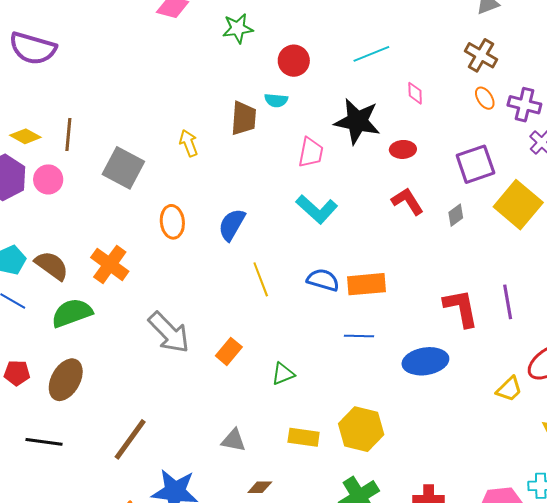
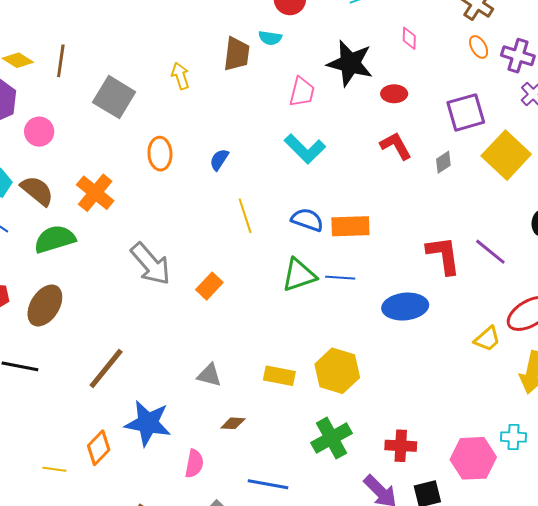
pink circle: (48, 179) -> (39, 132), moved
blue semicircle: (232, 225) -> (219, 160), size x0.7
purple line: (508, 302) -> (490, 252), turned -44
green triangle: (283, 374) -> (299, 275), moved, size x1.5

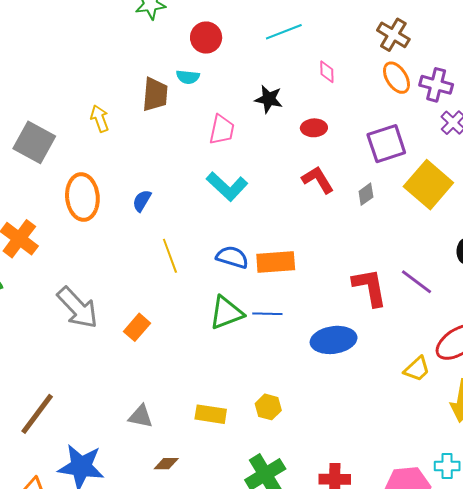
orange ellipse: (479, 47) -> (396, 78), size x1.4
black star: (350, 63) -> (269, 99), size x0.6
orange ellipse: (160, 154) -> (82, 197), size x1.4
yellow hexagon: (337, 371) -> (268, 407), size x0.6

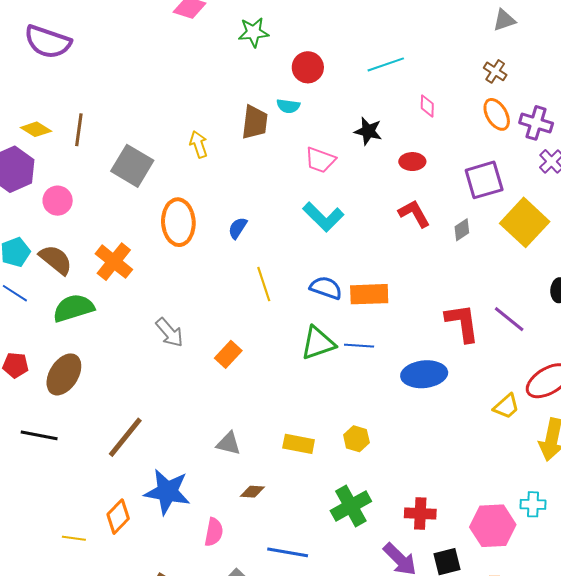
brown cross: (393, 35) -> (495, 71), size x0.7
pink trapezoid: (222, 130) -> (320, 160), turned 96
gray arrow: (77, 308) -> (169, 333), size x0.7

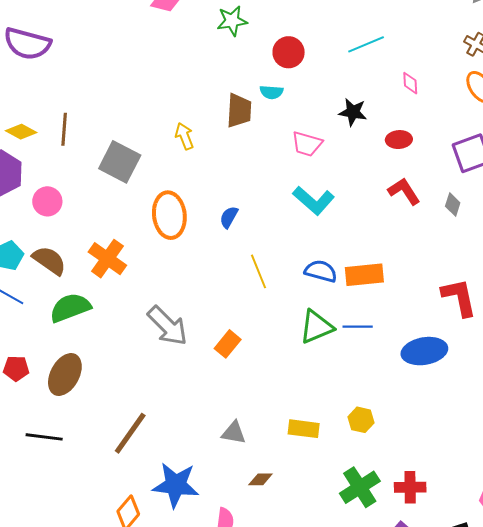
gray diamond: (462, 230) -> (453, 204), turned -35
gray arrow: (169, 333) -> (168, 326), size x1.4
red cross: (420, 513) -> (410, 487), moved

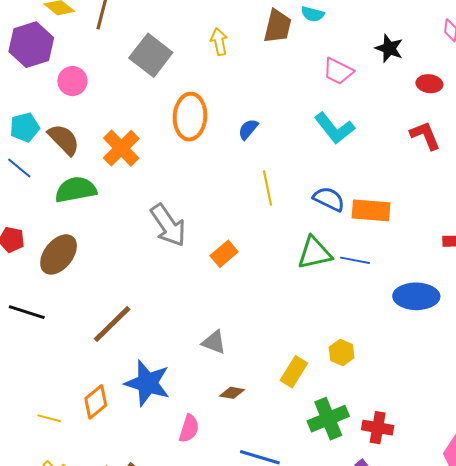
yellow rectangle: (304, 429) -> (294, 372), moved, turned -76

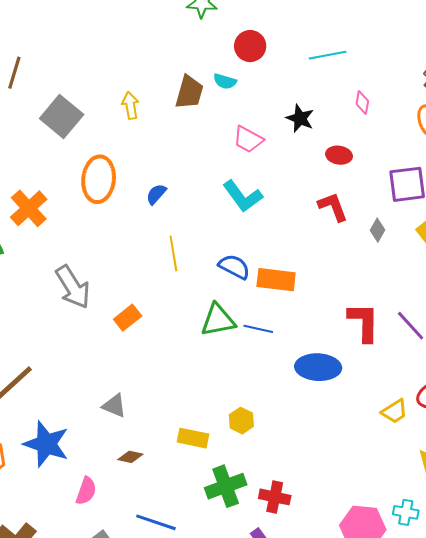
yellow rectangle: (294, 372) -> (193, 438), turned 68

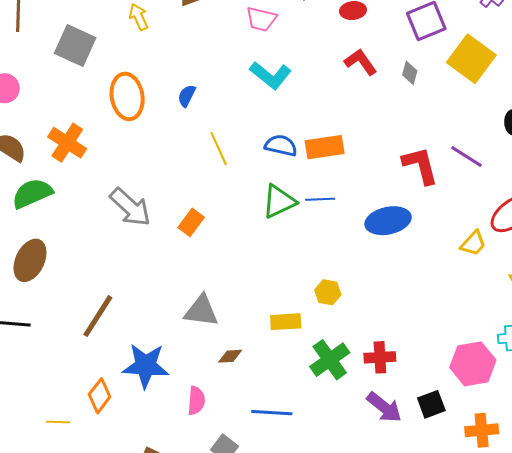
gray triangle: (114, 406) -> (201, 311), size x1.4

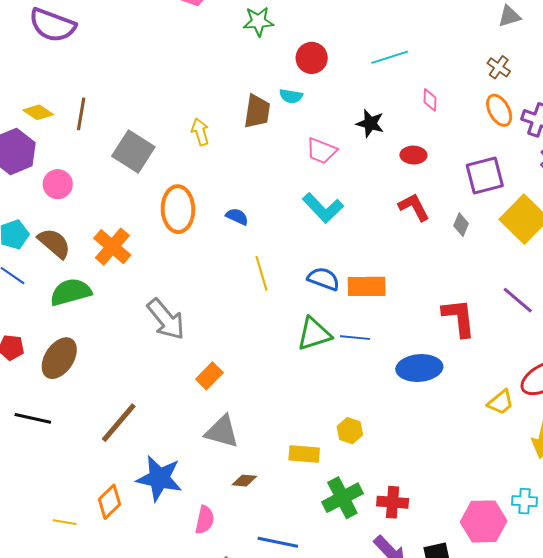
blue semicircle: (187, 96) -> (237, 217), turned 80
purple line: (467, 157) -> (518, 300), moved
orange rectangle: (191, 222) -> (209, 376), moved

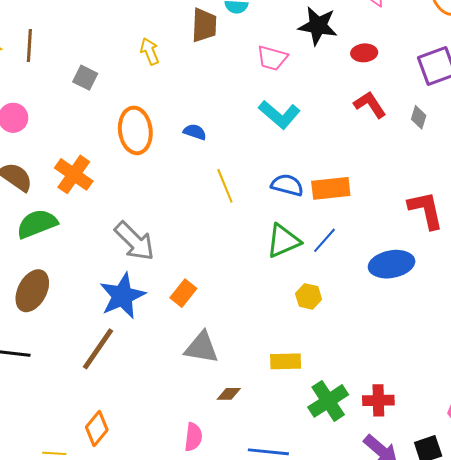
black star: (370, 123) -> (318, 26), size x1.4
gray square: (133, 151) -> (85, 78), size x0.6
blue line: (355, 338) -> (325, 240), turned -48
yellow hexagon: (350, 431) -> (309, 296), moved
blue star: (159, 478) -> (122, 296), moved, turned -30

